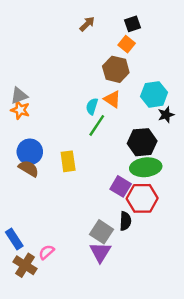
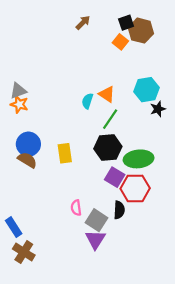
brown hexagon: (116, 69) -> (141, 31), moved
green line: (97, 125) -> (110, 119), moved
black hexagon: (142, 142) -> (108, 148), moved
pink semicircle: (47, 252) -> (76, 208), moved, turned -56

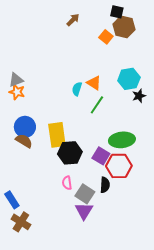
black square: (126, 23) -> (117, 12), moved, turned 32
black hexagon: (108, 148) -> (70, 153), moved
yellow rectangle: (65, 153) -> (57, 135), size x1.4

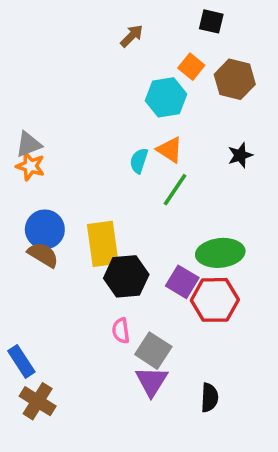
brown hexagon: (124, 27) -> (235, 79), moved
cyan hexagon: (129, 79) -> (166, 97), moved
black star: (139, 96) -> (240, 155), moved
black semicircle: (105, 185) -> (209, 398), moved

